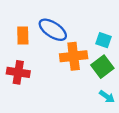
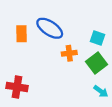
orange cross: (74, 56) -> (69, 53), size x0.6
red cross: (18, 72) -> (17, 87), moved

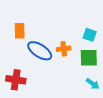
blue ellipse: (50, 28) -> (40, 51), moved
green square: (96, 63) -> (89, 58), turned 36

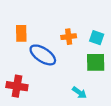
orange cross: (64, 49) -> (69, 37), moved
cyan arrow: (93, 84) -> (79, 93), moved

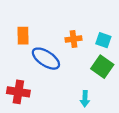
green square: (96, 62) -> (102, 67), turned 36
cyan arrow: (79, 93) -> (85, 99), turned 56

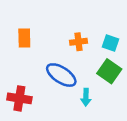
blue ellipse: (46, 59) -> (61, 75), moved
cyan arrow: (85, 99) -> (86, 97), moved

